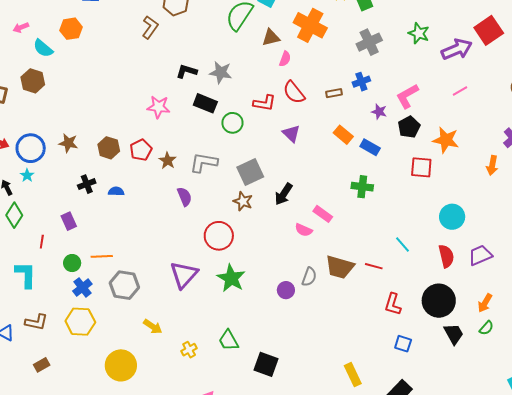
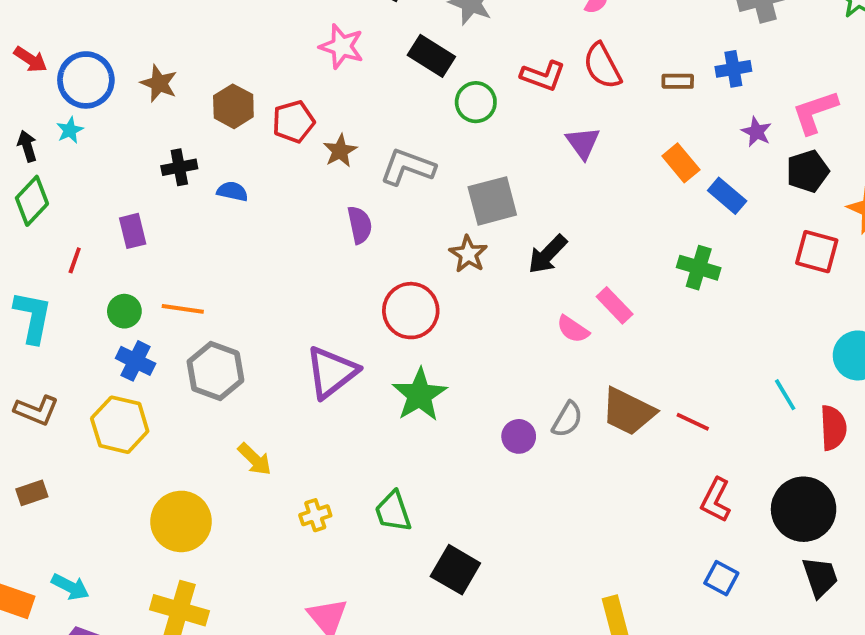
cyan line: (403, 245) -> (785, 395), moved
blue cross: (82, 287) -> (136, 361), turned -36

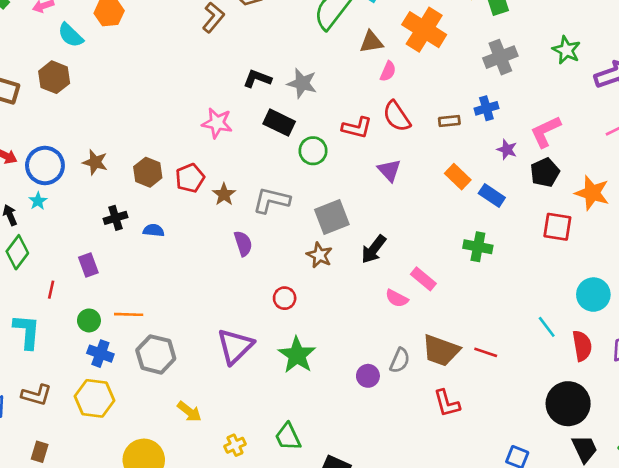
red circle: (411, 311) -> (285, 298), size x0.6
brown rectangle: (32, 493) -> (40, 452), turned -48
red L-shape: (716, 500) -> (447, 403), moved, turned -36

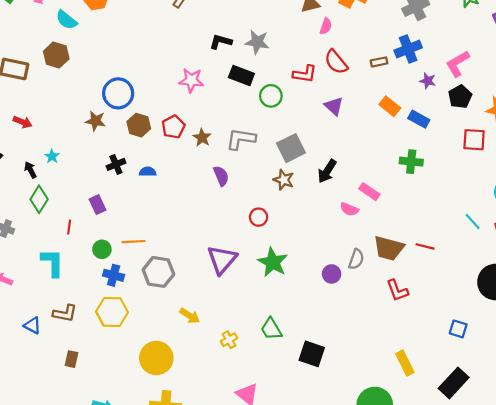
blue cross: (486, 108) -> (408, 49), size x1.4
blue circle: (45, 165) -> (118, 93), moved

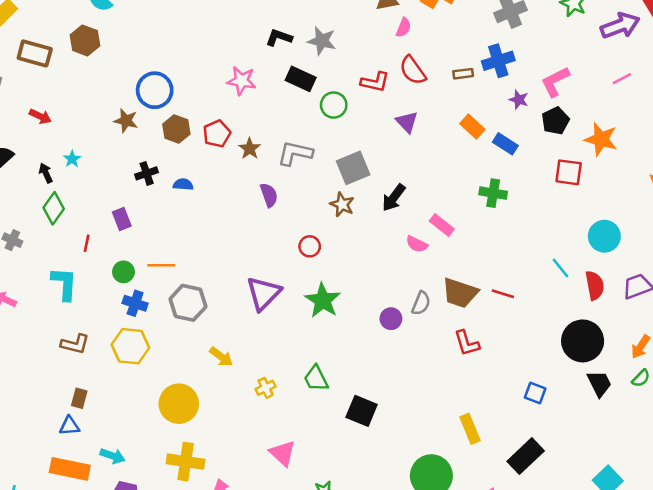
blue triangle: (32, 325) -> (69, 426), moved, turned -36

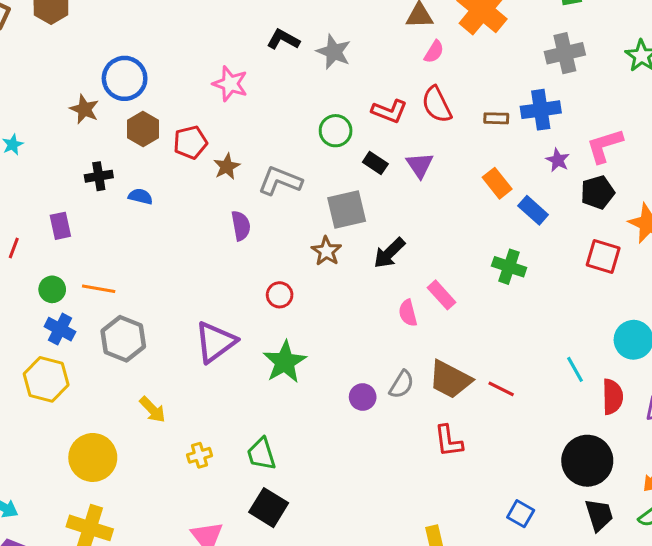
black rectangle: (301, 79) -> (375, 163), moved, size x0.7
pink semicircle: (417, 244) -> (408, 313), turned 40
black square: (362, 411) -> (269, 508), moved

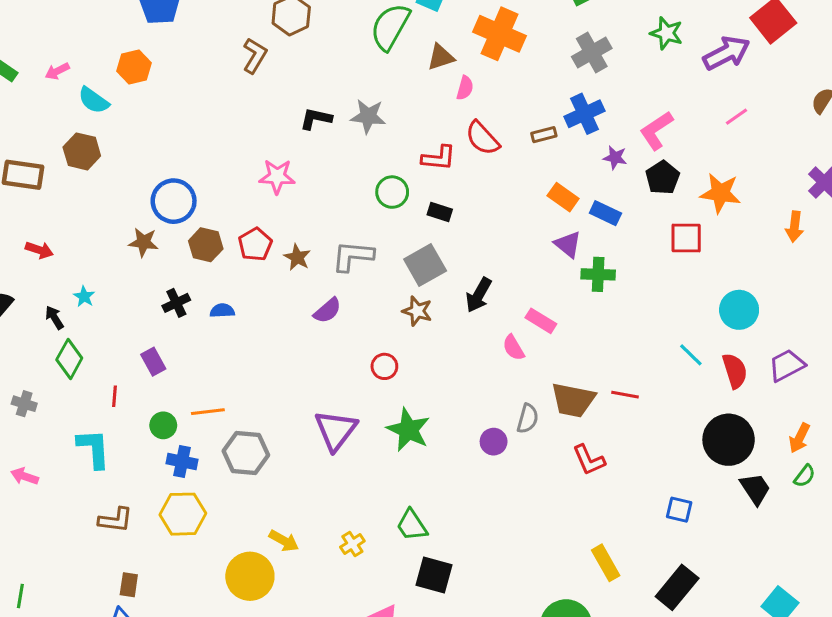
purple triangle: (420, 165) -> (568, 244), moved
purple semicircle: (241, 226) -> (327, 311), turned 76
yellow arrow: (153, 410) -> (284, 541), moved

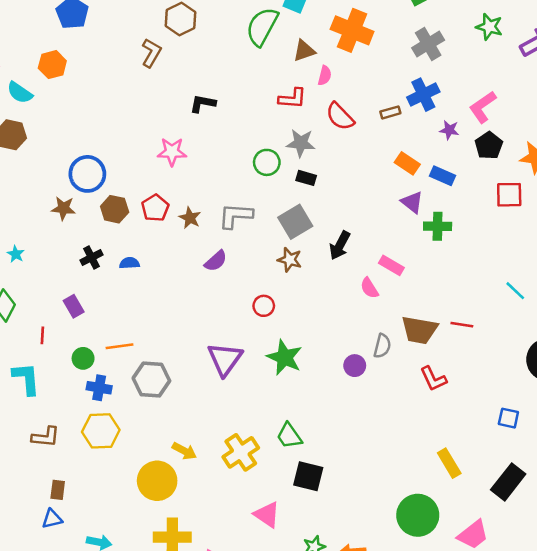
gray star: (368, 116) -> (301, 143), moved
red L-shape: (439, 158) -> (292, 98), moved
yellow cross: (352, 544) -> (241, 452), size x1.8

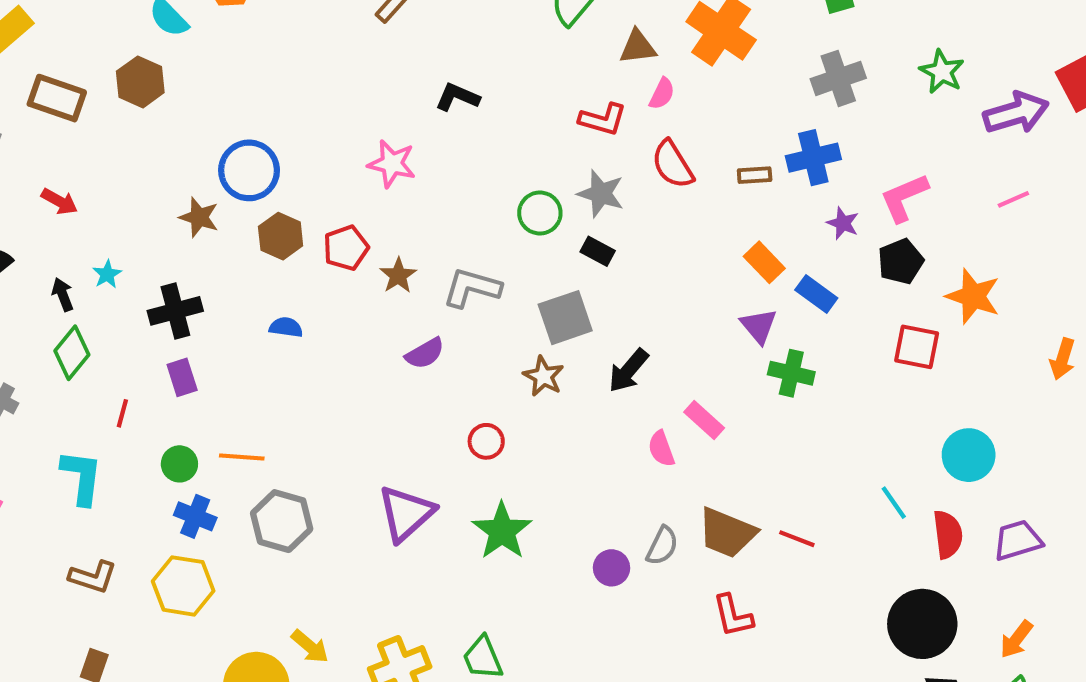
black cross: (92, 257) -> (175, 311), moved, size x1.4

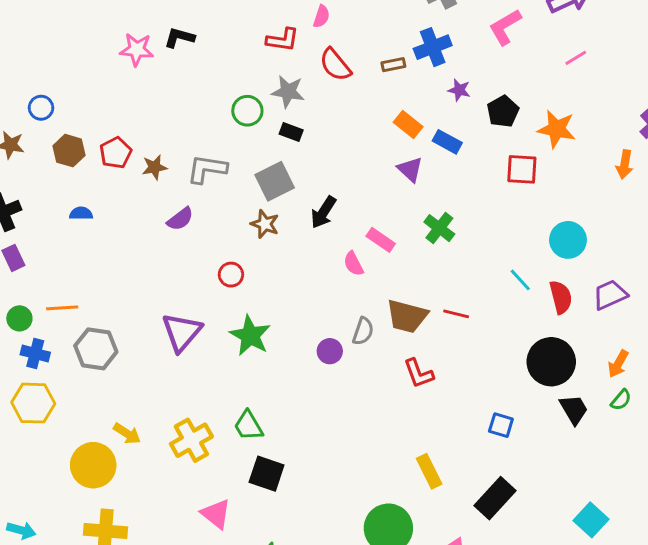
pink star: (392, 164) -> (137, 50), moved
blue circle: (249, 170) -> (41, 108), size x0.6
pink L-shape: (904, 198) -> (505, 27), moved
brown star: (398, 276) -> (154, 167), turned 30
green cross: (791, 373) -> (439, 228), moved, turned 32

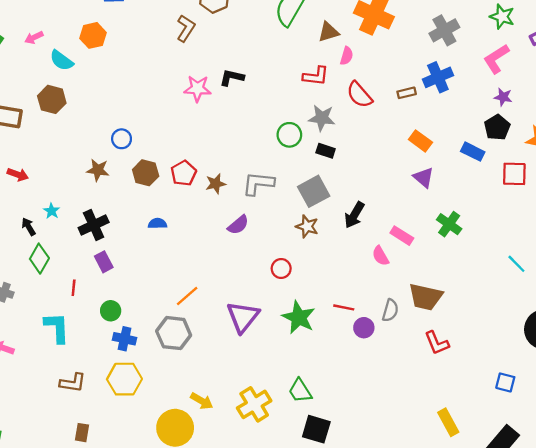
purple star: (459, 90) -> (503, 97), moved
blue rectangle: (447, 142) -> (473, 152), moved
orange line: (62, 308) -> (187, 296), moved, turned -35
red line: (456, 314) -> (344, 307), moved

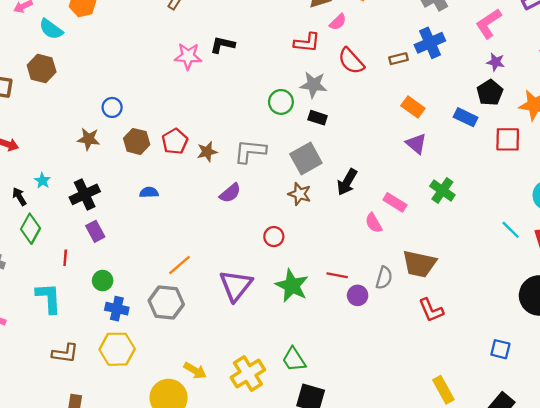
pink semicircle: (347, 56) -> (338, 22), turned 30

